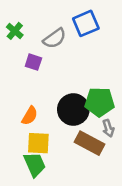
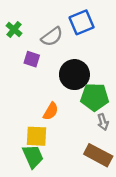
black circle: (73, 109) -> (74, 75), moved
orange semicircle: (30, 116) -> (51, 111), moved
brown rectangle: (90, 143) -> (98, 155), moved

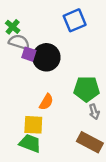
gray semicircle: (52, 37) -> (19, 42), moved, turned -126
black circle: (74, 75) -> (46, 57), moved
green trapezoid: (33, 156) -> (30, 143), turned -45

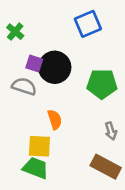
gray semicircle: (19, 42) -> (24, 86), moved
green pentagon: (87, 89) -> (102, 84), moved
orange semicircle: (46, 102) -> (55, 120), turned -49

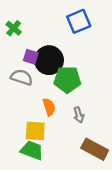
green pentagon: (102, 84) -> (67, 80), moved
gray arrow: (111, 131) -> (79, 115), moved

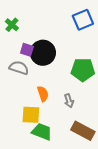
blue square: (79, 21) -> (83, 20), moved
green pentagon: (67, 80) -> (83, 70), moved
green trapezoid: (32, 150) -> (42, 132), moved

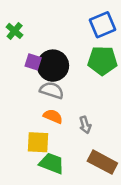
gray semicircle: (19, 68) -> (52, 90), moved
green pentagon: (83, 70) -> (102, 61), moved
orange semicircle: (43, 94) -> (53, 116), turned -49

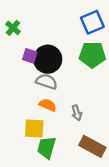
green trapezoid: (52, 163) -> (47, 147), turned -95

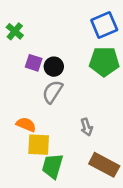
black circle: (48, 59) -> (54, 67), size x0.6
gray semicircle: (47, 82) -> (53, 92), turned -75
orange semicircle: (48, 105) -> (26, 125), moved

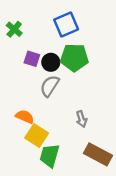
blue square: (104, 25) -> (66, 25), moved
green pentagon: (104, 62) -> (74, 58), moved
yellow square: (39, 145) -> (37, 136), turned 30

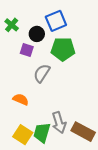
black circle: (51, 62) -> (37, 34), moved
gray arrow: (81, 119) -> (59, 123), moved, size x1.5
yellow square: (37, 136) -> (23, 135), moved

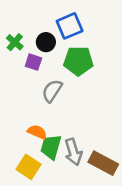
green cross: (12, 25) -> (15, 42), moved
orange semicircle: (21, 99) -> (37, 132), moved
green trapezoid: (42, 133) -> (51, 147), moved

